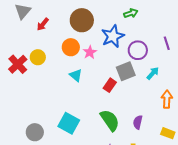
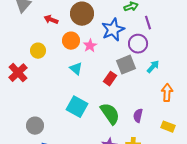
red arrow: (43, 24) -> (51, 20), moved, turned 72
purple line: (167, 43) -> (148, 23), moved
red cross: (18, 64) -> (18, 73), moved
cyan square: (69, 123) -> (77, 107), moved

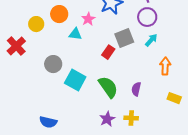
orange circle: (71, 41) -> (59, 14), moved
purple circle: (138, 44) -> (147, 17), moved
cyan triangle: (76, 69) -> (75, 34), moved, turned -32
gray circle: (35, 126) -> (53, 64), moved
yellow rectangle: (168, 127) -> (174, 98), moved

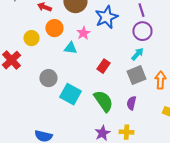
gray square: (124, 38) -> (136, 75), moved
cyan arrow: (151, 40) -> (137, 54), moved

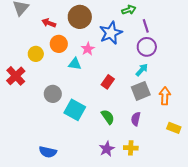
green semicircle: (103, 101) -> (108, 117), size x0.7

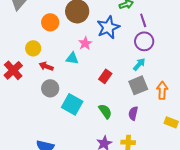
red arrow: (49, 23) -> (46, 66), moved
orange circle: (59, 44) -> (50, 22), moved

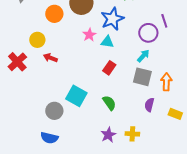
purple line: (143, 20) -> (164, 21), moved
cyan triangle: (72, 58) -> (107, 42), moved
gray square: (138, 85) -> (142, 77), turned 36
gray circle: (50, 88) -> (54, 111), moved
purple semicircle: (133, 113) -> (149, 105), moved

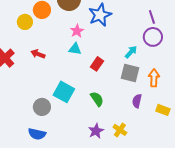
purple circle: (148, 33) -> (153, 37), moved
yellow circle: (37, 40) -> (25, 22), moved
cyan triangle: (107, 42) -> (75, 49), moved
yellow cross: (132, 134) -> (120, 130), turned 32

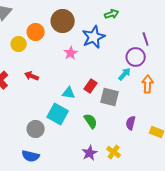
purple circle: (153, 37) -> (136, 57), moved
cyan triangle: (75, 49) -> (69, 93), moved
gray square: (130, 73) -> (110, 97), moved
orange arrow: (154, 78) -> (148, 84), moved

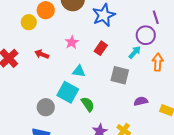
pink star: (71, 53) -> (72, 42), moved
red rectangle: (91, 86) -> (101, 48), moved
green semicircle: (91, 121) -> (88, 104), moved
purple semicircle: (131, 123) -> (141, 101), turned 64

